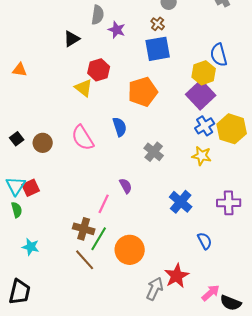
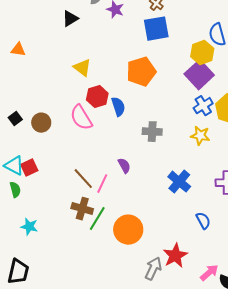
red hexagon: (99, 70) -> (97, 97), moved
gray cross: (154, 152) -> (152, 132), turned -36
cyan triangle: (16, 186) -> (14, 166), turned -35
brown line: (85, 260) -> (83, 179), moved

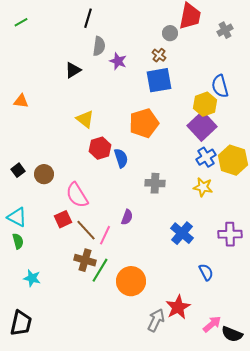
pink semicircle: (81, 118) -> (77, 195), moved
purple semicircle: (124, 166) -> (127, 217), turned 49
red square: (29, 168) -> (63, 219), moved

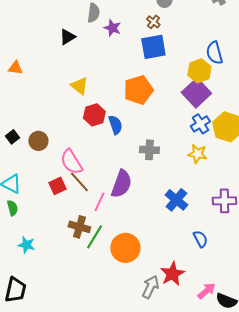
purple semicircle: (127, 217) -> (121, 184), size x1.8
brown line: (86, 230) -> (79, 182), moved

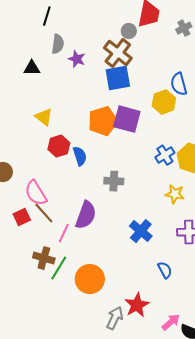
brown cross: (153, 22) -> (118, 53), size x2.0
black triangle: (67, 37) -> (32, 68), turned 30
purple square: (196, 93) -> (127, 119), moved, turned -32
yellow star: (197, 154) -> (175, 194), moved

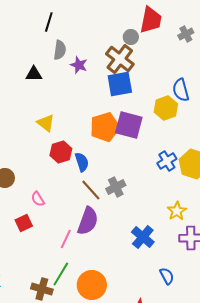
gray cross: (114, 181) -> (116, 187), turned -30
pink semicircle: (36, 193) -> (38, 199), size x0.6
yellow star: (175, 194) -> (177, 211), moved, turned 30
brown line: (44, 213) -> (91, 190), moved
brown cross: (44, 258) -> (42, 289), moved

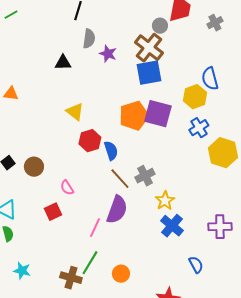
blue cross: (167, 161) -> (199, 128), moved
yellow star: (177, 211) -> (165, 201), moved
orange circle: (92, 285) -> (121, 274), size x0.6

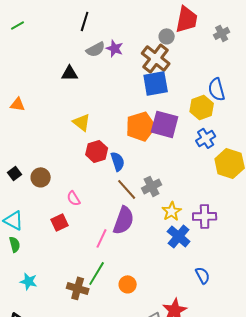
gray semicircle: (89, 39) -> (96, 49), turned 54
purple star: (108, 54) -> (115, 48), moved
purple cross: (220, 227) -> (205, 216), moved

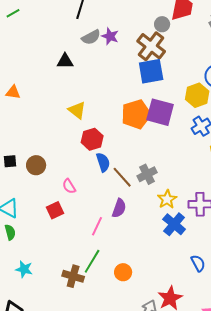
blue semicircle: (118, 161) -> (103, 162), moved
black square: (15, 173) -> (10, 161), turned 32
purple semicircle: (124, 220) -> (119, 208), size x0.7

